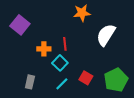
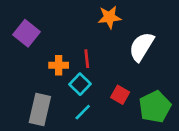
red square: (86, 78) -> (120, 95), moved
gray rectangle: (30, 82) -> (40, 109), size x1.6

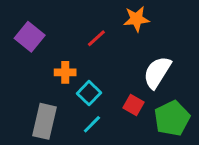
orange star: (109, 17) -> (136, 19), moved
white semicircle: (142, 47) -> (157, 72), moved
red line: (87, 59) -> (96, 38), moved, turned 54

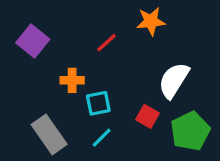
cyan square: (89, 93) -> (98, 103), turned 35
gray rectangle: (44, 121) -> (49, 134), turned -48

